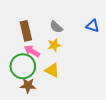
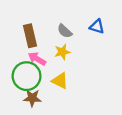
blue triangle: (93, 26) -> (97, 26), moved

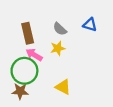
yellow triangle: (60, 81) -> (63, 87), moved
brown star: (32, 98) -> (20, 91), moved

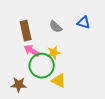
yellow star: (58, 48) -> (54, 53), moved
green circle: (24, 71) -> (42, 66), moved

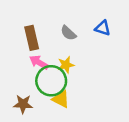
yellow triangle: (59, 81) -> (61, 99), moved

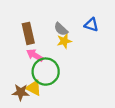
yellow star: (66, 65) -> (64, 41), moved
yellow triangle: (61, 99) -> (34, 88), moved

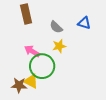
brown rectangle: (28, 33) -> (26, 14), moved
yellow star: (64, 41) -> (59, 46), moved

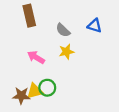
green circle: (42, 66) -> (47, 88), moved, size x0.6
yellow triangle: (31, 81) -> (35, 91), turned -42

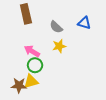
green circle: (47, 88) -> (35, 65), moved

